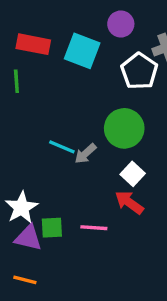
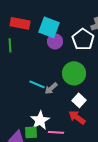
purple circle: (121, 24) -> (55, 41), moved
white star: (21, 208) -> (40, 120), moved

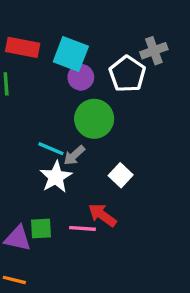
green circle: (74, 73) -> (94, 119), moved
red arrow: (77, 117) -> (102, 215), moved
white star: (40, 120) -> (56, 177), moved

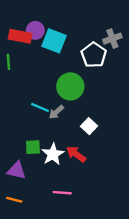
purple circle: (81, 77) -> (35, 30), moved
white star: (56, 177) -> (53, 154), moved
green square: (41, 228) -> (33, 147), moved
pink line: (82, 228) -> (62, 193), moved

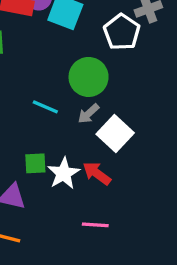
gray arrow: (56, 112) -> (89, 114), moved
white square: (89, 126) -> (115, 133), size x1.5
pink line: (62, 193) -> (95, 225), moved

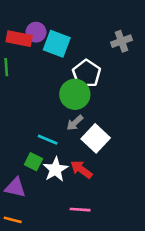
white pentagon: (122, 32) -> (87, 74), moved
cyan line: (45, 107) -> (48, 140), moved
green square: (35, 163) -> (33, 162), turned 30

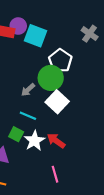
gray cross: (121, 41) -> (90, 34), turned -35
gray arrow: (75, 123) -> (28, 90), moved
white square: (96, 138) -> (57, 102), moved
pink line: (80, 210) -> (55, 174), turned 70

